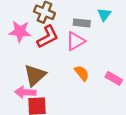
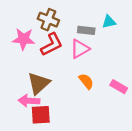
cyan triangle: (104, 14) -> (109, 22), turned 40

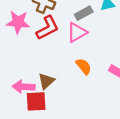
gray rectangle: (86, 30) -> (84, 13), turned -35
brown triangle: (39, 83) -> (46, 81), moved, size x0.7

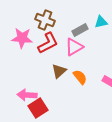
brown triangle: (46, 81) -> (59, 71), moved
red square: (36, 101) -> (38, 108), turned -30

